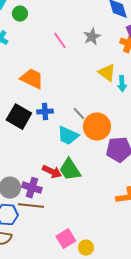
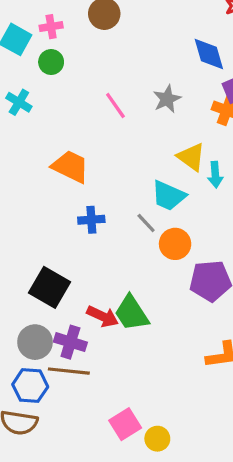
black square: (19, 117) -> (49, 287), moved
orange circle: (97, 127) -> (175, 244), size x0.7
cyan trapezoid: (68, 136) -> (169, 196), moved

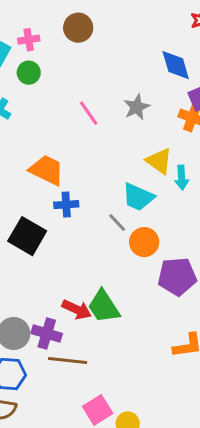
blue cross: (91, 220) -> (66, 205), moved
black square: (49, 287) -> (27, 236), moved
brown line: (69, 371) -> (68, 360), moved

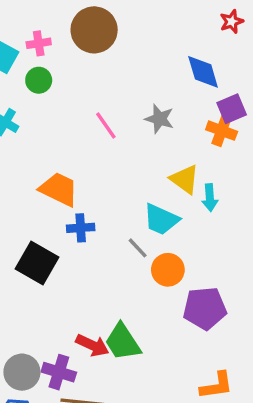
brown circle: (78, 28) -> (94, 30), size x1.4
gray star: (137, 107) -> (159, 119), turned -30

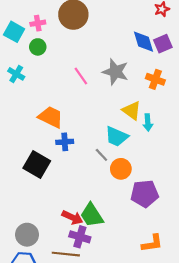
purple square: (232, 109) -> (163, 44), moved
gray star: (159, 119) -> (115, 72), size x1.4
purple cross: (59, 372) -> (80, 237), moved

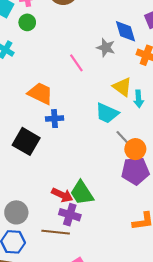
blue diamond: (143, 42) -> (126, 31), moved
gray star: (115, 72) -> (106, 48), size x0.7
pink line: (81, 76) -> (76, 63), moved
gray line: (101, 155) -> (122, 137), moved
orange circle: (121, 169) -> (135, 149), moved

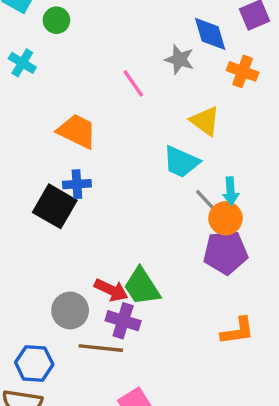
cyan arrow: (139, 99) -> (231, 191), moved
blue cross: (55, 119) -> (77, 184), moved
gray circle: (16, 212) -> (70, 310), moved

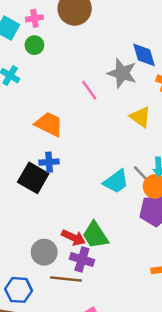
gray star: (179, 59) -> (122, 73), size x1.4
cyan trapezoid: (181, 162) -> (116, 182), moved, turned -60

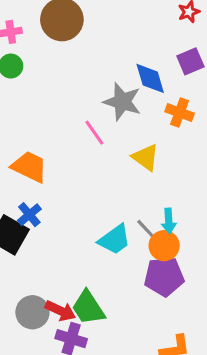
pink line: (89, 90) -> (94, 133), moved
blue cross: (49, 162) -> (29, 215), turned -36
gray circle: (44, 252) -> (32, 312), moved

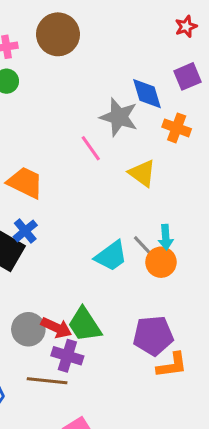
purple pentagon: (164, 277) -> (153, 336), moved

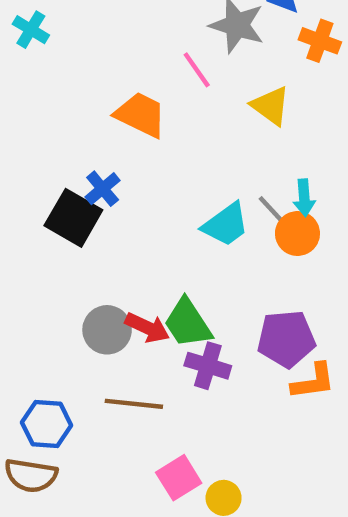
orange trapezoid: (25, 183) -> (141, 115), moved
purple cross: (67, 356) -> (208, 366), moved

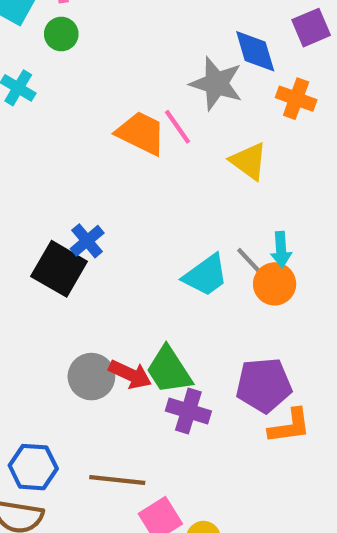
orange trapezoid: (141, 115) -> (141, 133), moved
brown line: (134, 404) -> (117, 480), moved

